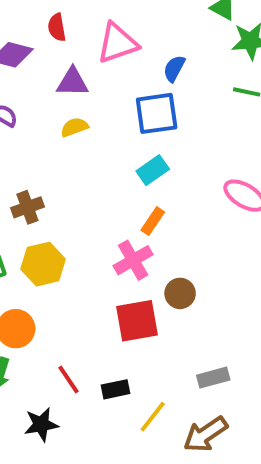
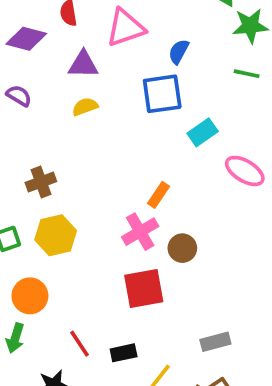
cyan rectangle: (153, 170) -> (203, 132), moved
brown circle: (180, 293) -> (182, 248), moved

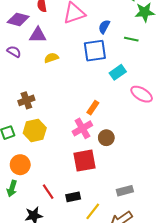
purple triangle: (83, 64) -> (38, 35), moved
green line: (247, 74) -> (131, 39), moved

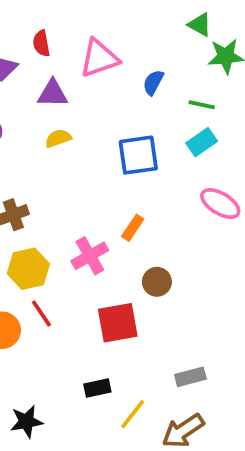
purple triangle: (38, 35) -> (53, 94), moved
blue square: (95, 51) -> (138, 155), moved
cyan rectangle: (118, 72) -> (202, 142), moved
pink cross: (82, 128) -> (90, 256), moved
red line: (48, 192) -> (41, 313), moved

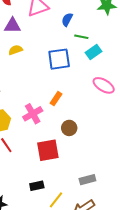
green line: (202, 105) -> (81, 37), moved

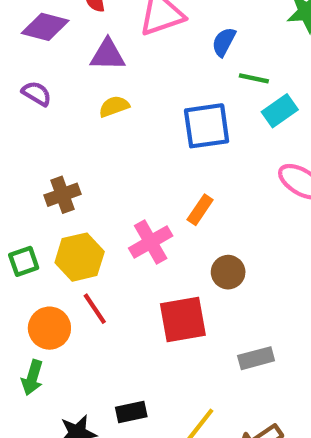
gray rectangle: (87, 180) -> (256, 358), moved
black rectangle: (37, 186) -> (131, 412), moved

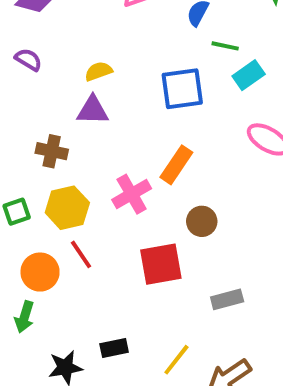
purple triangle: (108, 55) -> (93, 110), moved
brown cross: (62, 195) -> (52, 151), turned 32
orange rectangle: (200, 210) -> (176, 165), size x1.4

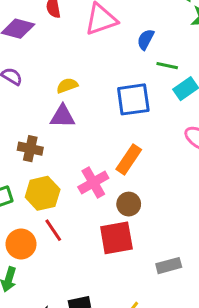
brown circle: (202, 221) -> (129, 204), moved

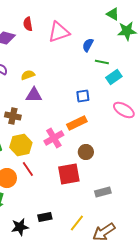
yellow semicircle: (67, 86) -> (28, 75), moved
blue square: (133, 99) -> (83, 96), moved, size x0.6
orange rectangle: (129, 159) -> (77, 123), turned 30
brown circle: (129, 204) -> (86, 152), moved

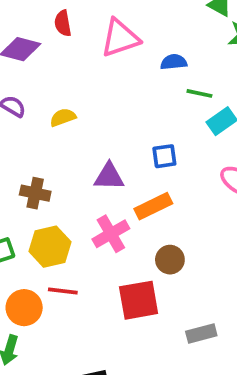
blue semicircle: (88, 45) -> (174, 62), turned 56
purple triangle: (34, 95) -> (109, 177), moved
red line: (28, 169) -> (63, 291), turned -49

